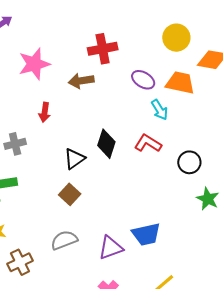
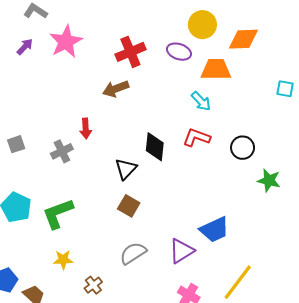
pink star: (34, 64) -> (66, 42), moved
purple ellipse: (143, 80) -> (179, 52), moved
gray cross: (15, 144) -> (62, 151), moved
brown cross: (20, 262) -> (93, 285), size x0.7

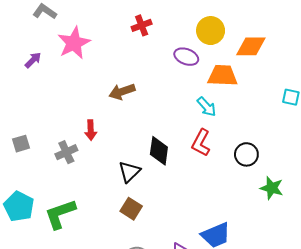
purple arrow: (25, 47) -> (33, 60), moved
red cross: (130, 52) -> (142, 25), moved, size x0.7
red L-shape: (197, 137) -> (201, 143), turned -84

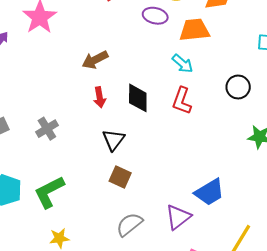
red arrow: (91, 130) -> (100, 97), moved
black diamond: (159, 151) -> (138, 98), moved
black circle: (246, 154) -> (238, 87), moved

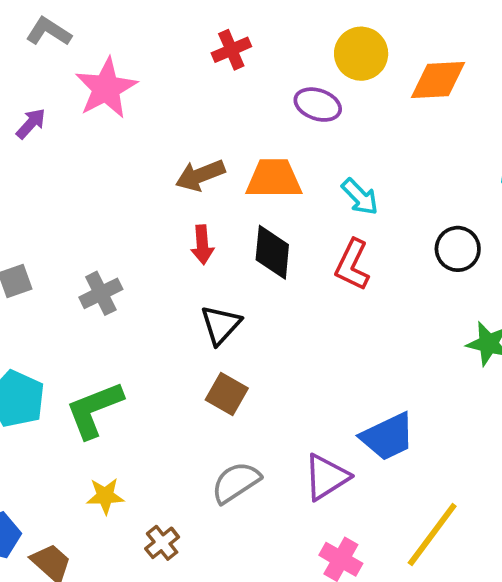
orange trapezoid: (194, 30) -> (274, 179), moved

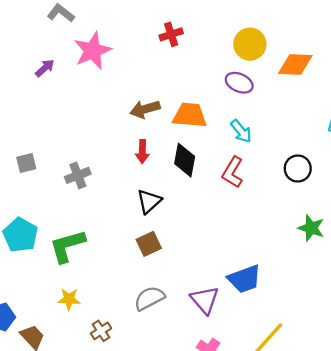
purple ellipse: (318, 105) -> (239, 83), moved
brown square: (227, 394) -> (149, 244), turned 30
purple triangle: (326, 477) -> (205, 300), turned -44

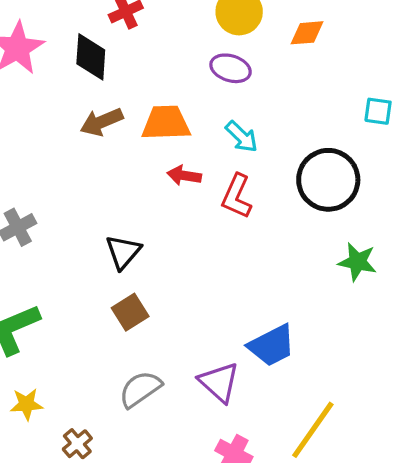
orange diamond: (295, 64) -> (307, 33), size x0.7
red arrow: (142, 152) -> (184, 176), moved, turned 105
black diamond: (185, 160) -> (91, 57), moved
black circle: (298, 169) -> (328, 180), size x1.6

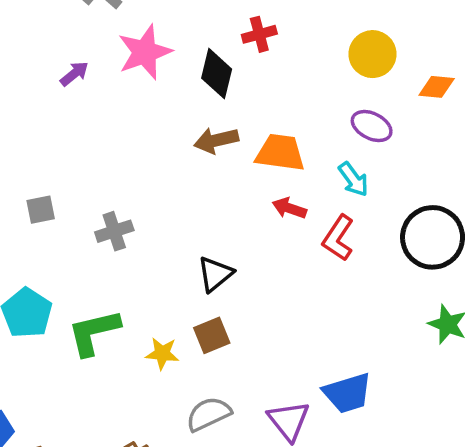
purple ellipse: (231, 68) -> (372, 126), moved
yellow star: (26, 404) -> (162, 354), moved

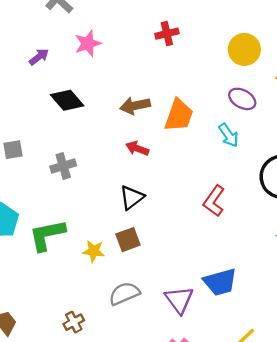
pink star: (145, 52) -> (88, 43), size x0.7
black diamond: (217, 74) -> (67, 100), moved, turned -56
orange trapezoid: (280, 153) -> (179, 115), turned 100
red arrow: (289, 208) -> (137, 148), moved
red L-shape: (338, 238) -> (214, 201), moved

